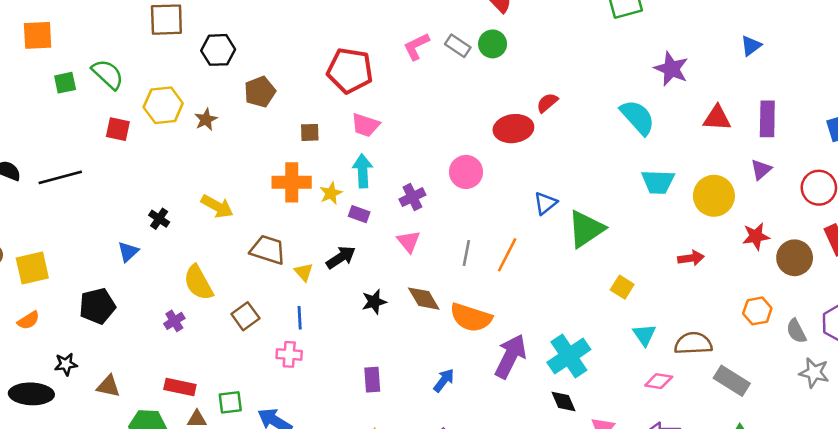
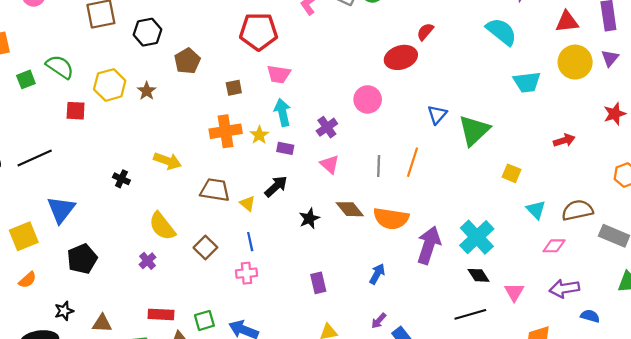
yellow circle: (714, 196) -> (575, 62), moved
blue triangle: (128, 252) -> (61, 210), moved, size x1.6

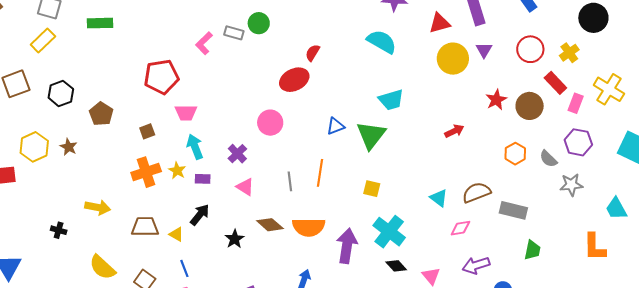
cyan trapezoid: (527, 82) -> (391, 100), moved
blue triangle: (437, 115) -> (335, 126), turned 36
yellow square: (511, 173) -> (372, 189), moved

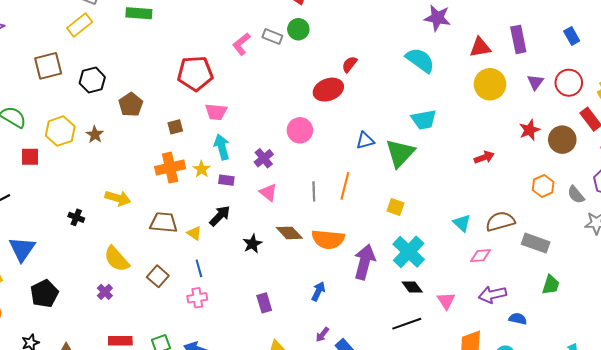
purple triangle: (484, 50) -> (535, 82), moved

